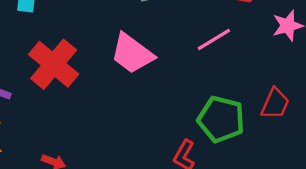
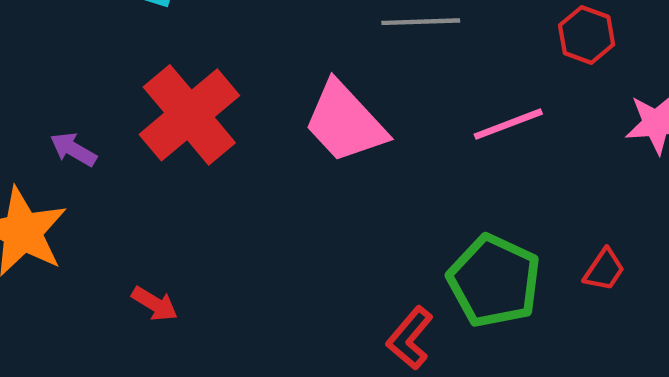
red trapezoid: (275, 104) -> (604, 270), size x0.7

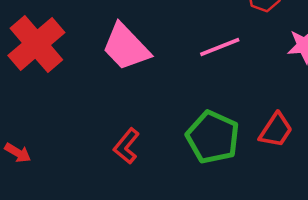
red trapezoid: (604, 270) -> (276, 130), size x1.4
red L-shape: (410, 338) -> (127, 146), moved

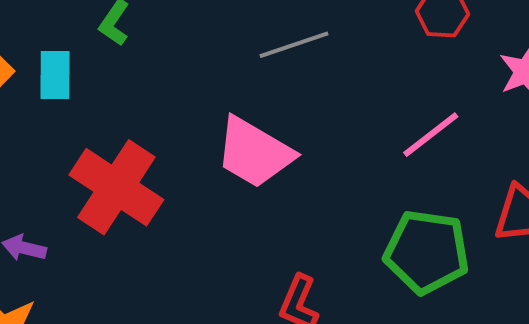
pink line: (220, 47) -> (431, 135), moved

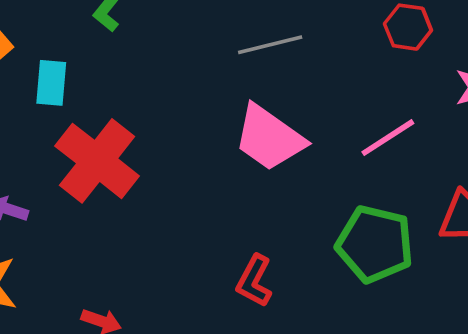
cyan rectangle: (55, 75) -> (51, 83), moved
pink trapezoid: (254, 152) -> (269, 138), moved

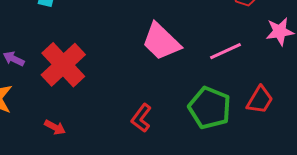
red cross: (97, 161) -> (63, 65), moved

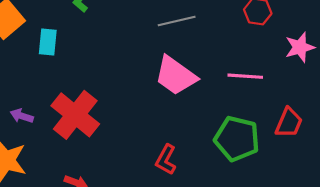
pink line: (226, 51) -> (245, 76), turned 36

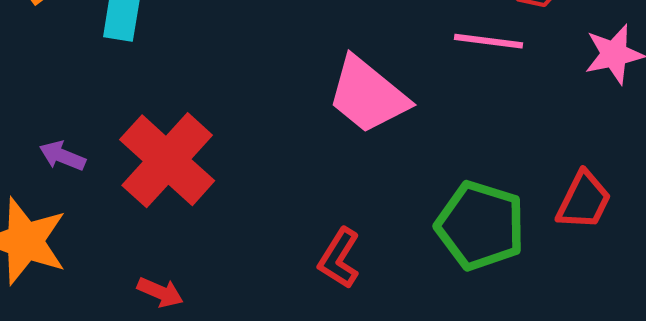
pink line: (245, 76) -> (489, 41), moved

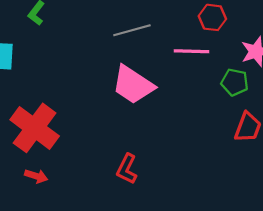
green pentagon: (480, 226) -> (235, 82), moved, size x0.6
red arrow: (160, 292) -> (36, 176), moved

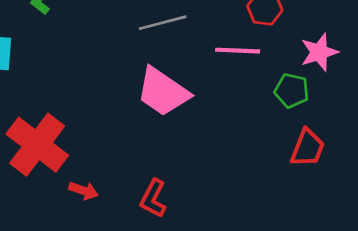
red arrow: (36, 176) -> (84, 191), moved

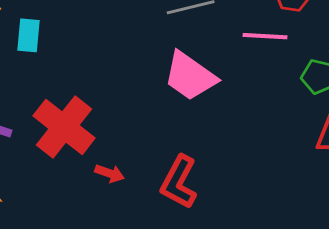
red L-shape: (153, 198) -> (179, 182), size x1.4

